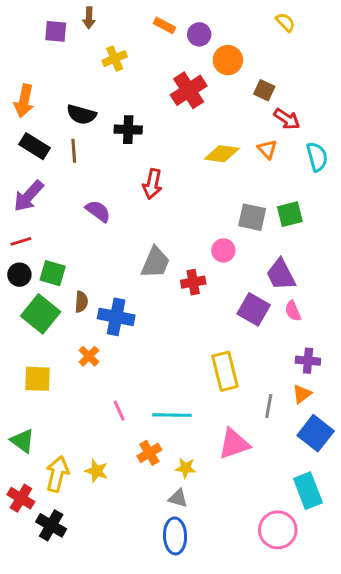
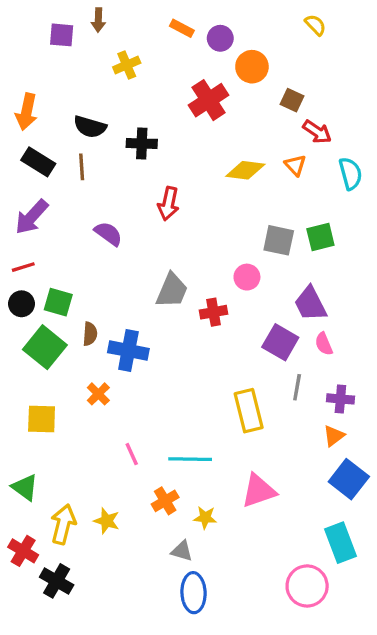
gray line: (269, 406) -> (297, 387), moved
gray triangle: (178, 498) -> (182, 551), moved

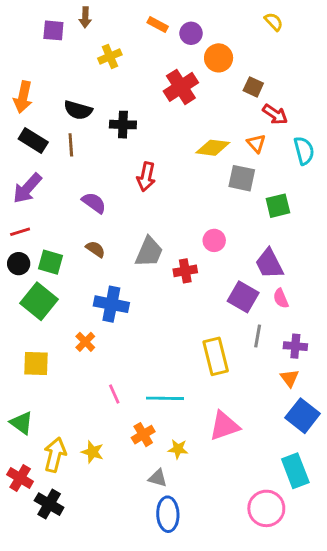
gray square: (279, 240) -> (242, 178), moved
brown semicircle: (90, 334) -> (95, 249), moved, turned -60
orange triangle: (334, 436) -> (290, 378), turned -30

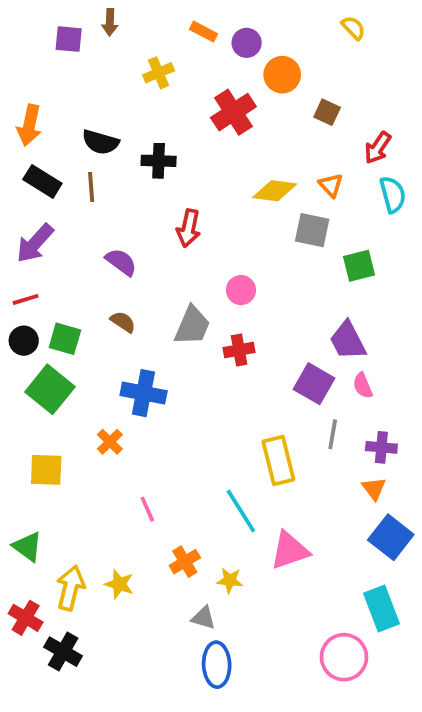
yellow cross: (110, 56) -> (159, 73), moved
red arrow: (275, 114) -> (378, 148), moved, turned 90
pink circle: (214, 240) -> (241, 290), moved
cyan line: (165, 398) -> (241, 511), moved, turned 57

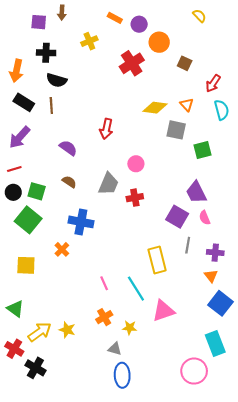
black cross: (159, 161) -> (46, 53), moved
pink line: (147, 509) -> (104, 283), moved
yellow arrow: (71, 588) -> (40, 332), turned 40

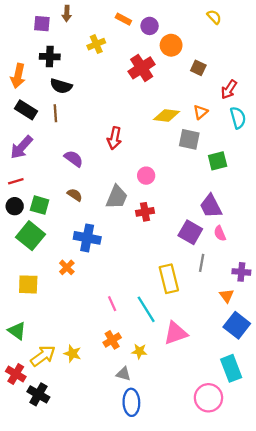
orange triangle: (187, 105) -> (201, 112), turned 32
purple cross: (215, 253) -> (241, 272), moved

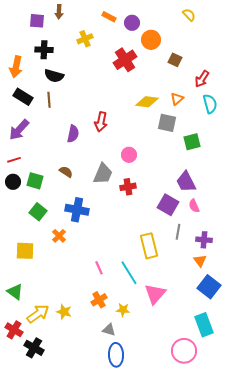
purple semicircle: (74, 159) -> (73, 134), moved, turned 66
green square: (31, 236) -> (38, 212), moved, size x0.7
purple cross: (241, 272) -> (204, 240), moved
pink triangle: (176, 333) -> (155, 294), turned -30

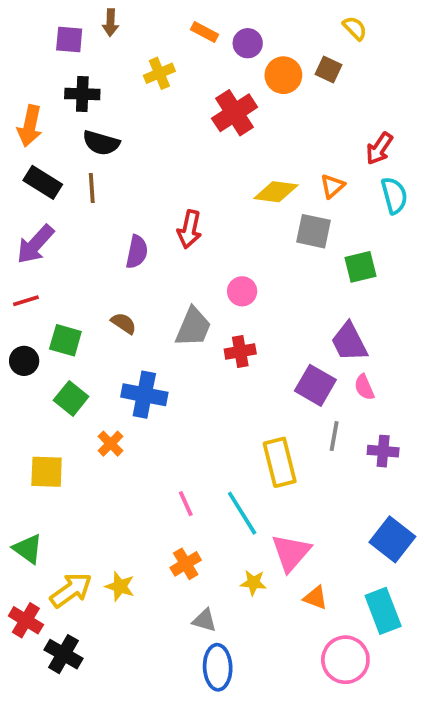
brown square: (175, 60) -> (329, 70), moved
black circle: (13, 182) -> (24, 361), moved
orange triangle: (200, 261) -> (315, 598), moved, turned -32
yellow star: (123, 310) -> (253, 583), moved

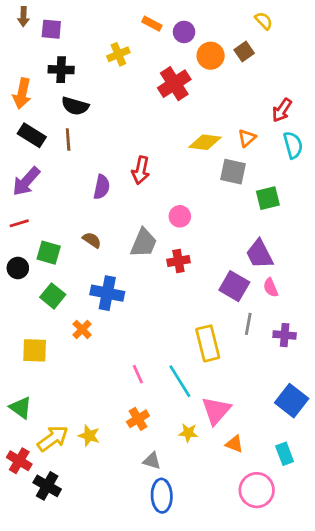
brown arrow: (111, 23) -> (23, 17), moved
brown square: (329, 70) -> (244, 51), turned 30
cyan rectangle: (383, 611) -> (285, 454), size x0.7

